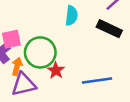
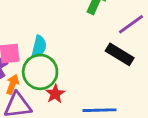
cyan semicircle: (71, 16) -> (39, 47), moved

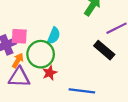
cyan semicircle: (39, 47) -> (54, 36), moved

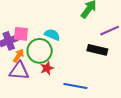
cyan semicircle: (54, 36) -> (52, 35), turned -91
black rectangle: (104, 50) -> (97, 50), turned -30

